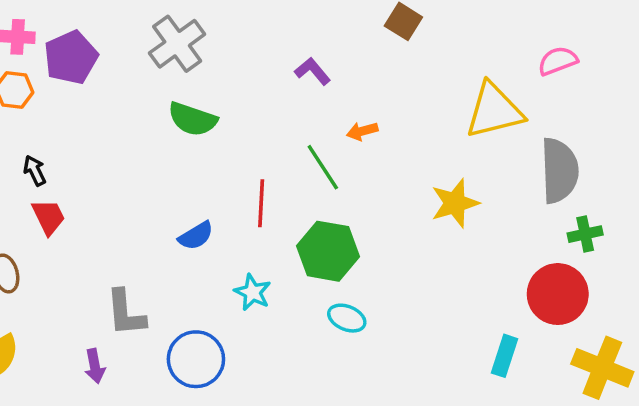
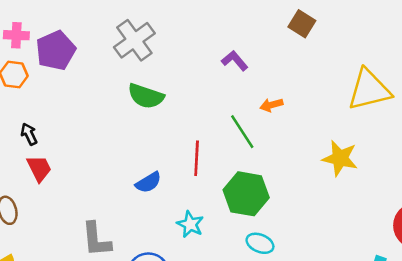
yellow star: (455, 203) -> (340, 158), turned 30

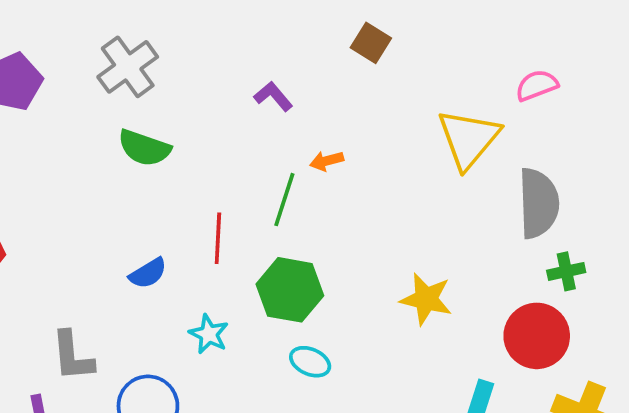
yellow triangle: (369, 90) -> (469, 139), turned -36
green line: (242, 132) -> (284, 200), turned 51
yellow star: (340, 158) -> (426, 299), moved

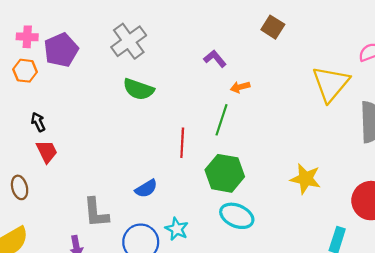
orange arrow: (327, 161) -> (240, 87), moved
blue semicircle: (148, 273) -> (146, 189), moved
cyan star: (209, 334) -> (177, 229), moved
cyan ellipse: (310, 362) -> (237, 216), size x1.4

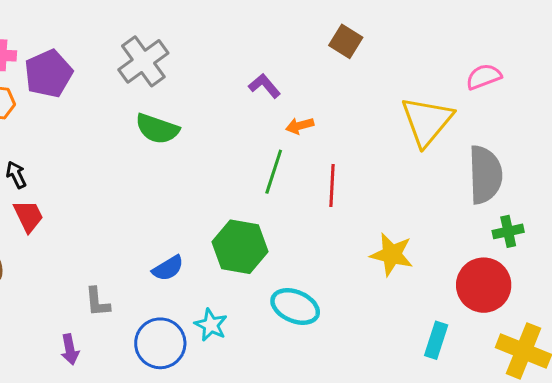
red line: (182, 143) -> (332, 185), moved
green hexagon: (225, 173) -> (240, 247), moved
gray L-shape: (96, 213) -> (97, 302), size x0.7

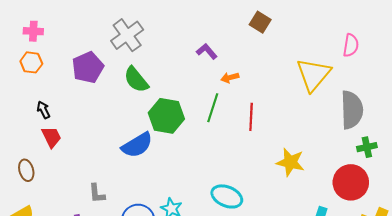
purple pentagon: (48, 74) -> (88, 67), moved
pink semicircle: (484, 77) -> (351, 45), turned 120
green semicircle: (157, 129) -> (136, 80), turned 32
green hexagon: (240, 247) -> (166, 116), moved
blue semicircle: (168, 268) -> (137, 145), moved, size x1.5

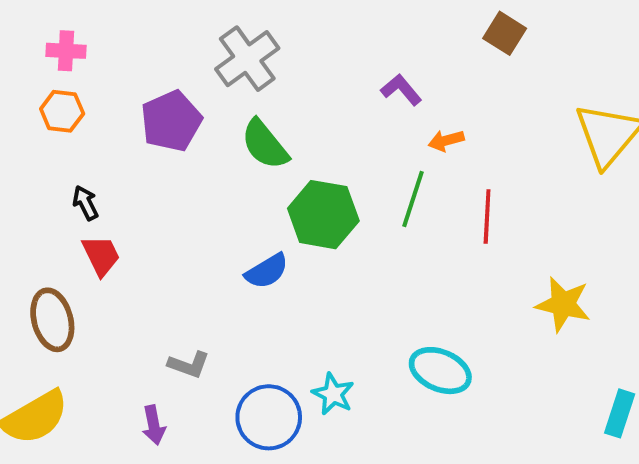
blue semicircle: (137, 145) -> (267, 271), size x0.7
brown ellipse: (26, 170) -> (52, 320), size x1.4
gray L-shape: (97, 193) -> (189, 365), turned -65

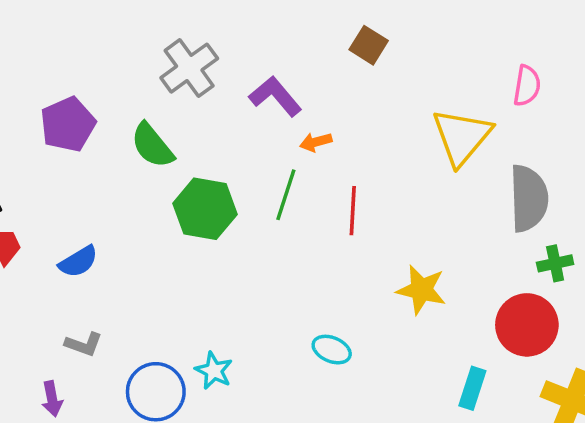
gray cross: (247, 59) -> (189, 68), moved
purple L-shape: (401, 90) -> (275, 96), size x1.4
blue semicircle: (267, 271) -> (78, 262), moved
cyan ellipse: (440, 371) -> (332, 350), moved, size x0.7

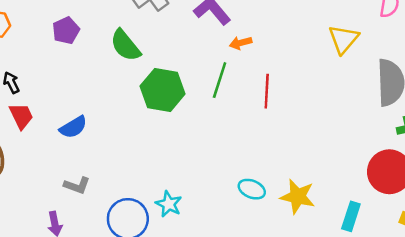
purple pentagon: (68, 124) -> (66, 30), size x0.7
yellow triangle: (462, 137) -> (344, 39), size x0.7
yellow star: (421, 290) -> (298, 197), moved

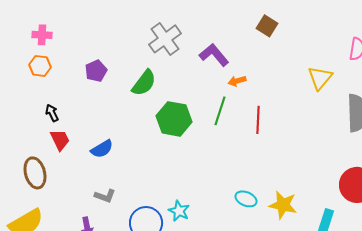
green semicircle: (125, 45) -> (144, 83), turned -104

